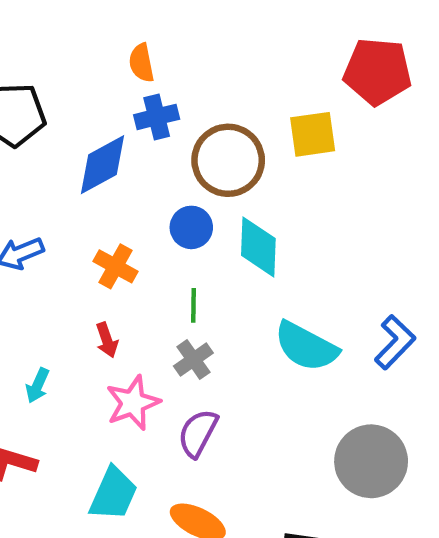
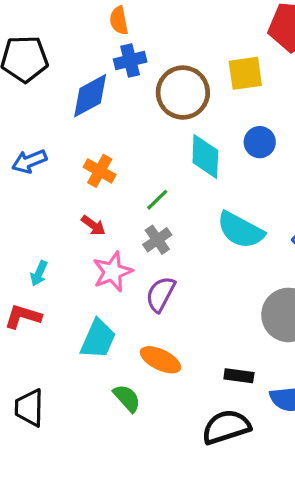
blue circle: (191, 227) -> (260, 142), moved
green line: (193, 305) -> (157, 200), turned 45
red arrow: (107, 340) -> (93, 225), turned -35
cyan arrow: (38, 385) -> (39, 273), moved

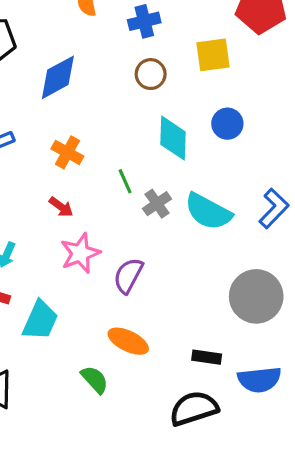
blue cross: (130, 61) -> (144, 21), moved
brown circle: (183, 93) -> (151, 74), size x0.6
green line: (157, 200) -> (125, 181), turned -70
gray cross: (157, 240) -> (157, 204), moved
cyan trapezoid: (98, 339) -> (40, 320), moved

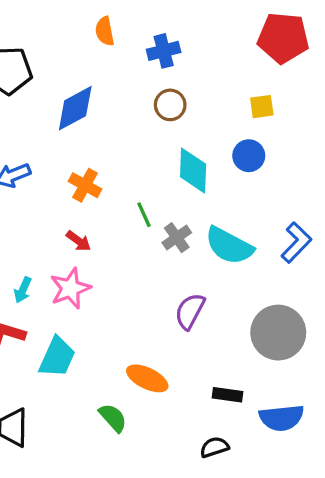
yellow square: (213, 55) -> (262, 107), moved, size x0.7
pink star: (80, 253) -> (70, 288), moved
purple semicircle: (128, 276) -> (190, 311), moved
black semicircle: (194, 408) -> (214, 447), size x0.6

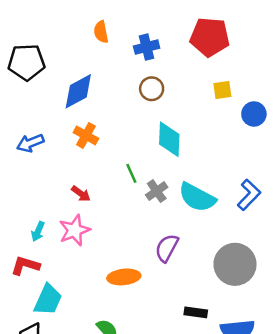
red pentagon: (283, 38) -> (210, 37), moved
blue circle: (249, 156) -> (254, 114), moved
orange cross: (85, 185) -> (86, 135), moved
cyan trapezoid: (57, 357) -> (48, 300), moved
orange ellipse: (147, 378) -> (124, 277), moved, turned -32

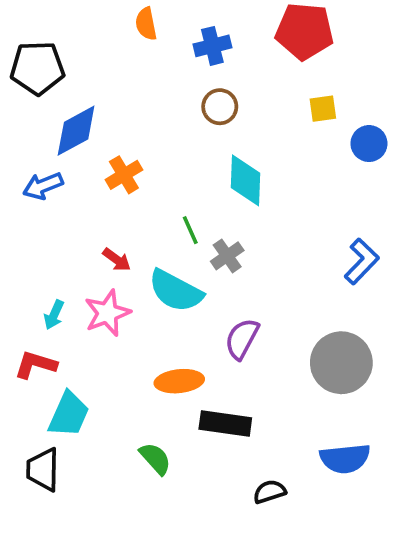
blue diamond: (78, 91) -> (76, 131), moved
orange cross: (86, 135) -> (124, 175), turned 30
cyan semicircle: (197, 197) -> (176, 291), moved
black rectangle: (196, 312) -> (225, 424), moved, size x1.5

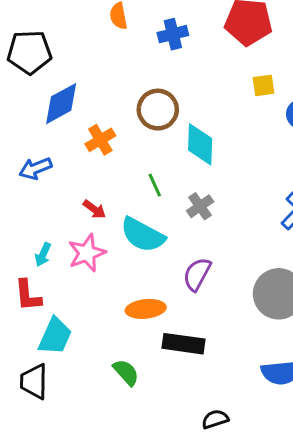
brown circle: (220, 107) -> (158, 110), moved, size x1.4
blue arrow: (43, 186) -> (35, 168), moved
gray cross: (227, 256) -> (200, 206), moved
red L-shape: (36, 365) -> (28, 295), turned -112
black semicircle: (270, 492) -> (215, 419), moved

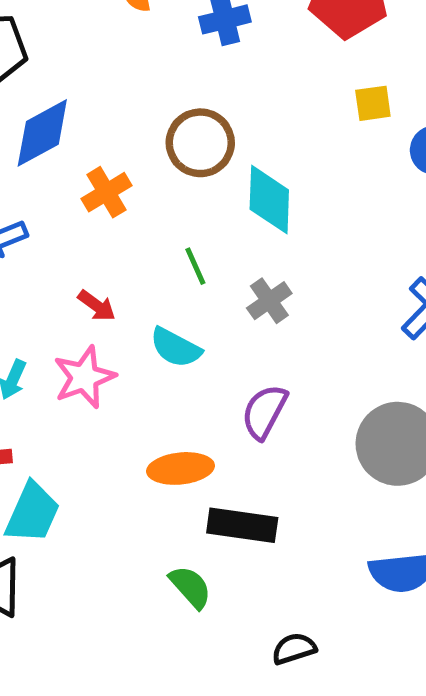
cyan semicircle: (143, 235) -> (176, 348), size x0.7
green semicircle: (126, 372) -> (190, 587), moved

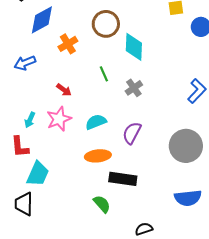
cyan semicircle: (176, 348) -> (96, 122), moved, turned 130

